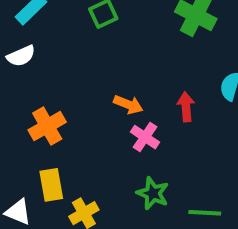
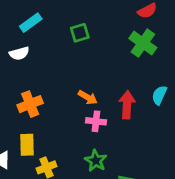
red arrow: (186, 107) -> (127, 105), size x1.4
pink cross: (145, 137) -> (96, 121), turned -36

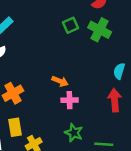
green square: (80, 33) -> (71, 25), moved
red arrow: (127, 105) -> (115, 100), moved

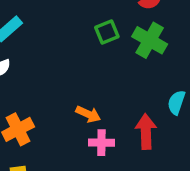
red arrow: (115, 100) -> (146, 132), moved

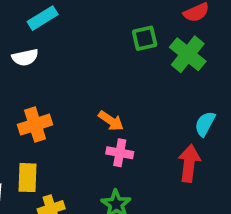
red arrow: (146, 132) -> (189, 163), moved

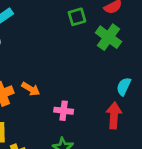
green square: (145, 38) -> (77, 17), moved
orange arrow: (111, 121) -> (31, 89), moved

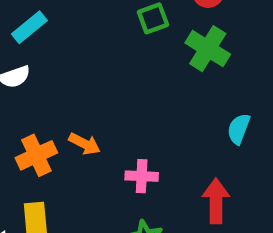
red arrow: (114, 115) -> (216, 201), moved

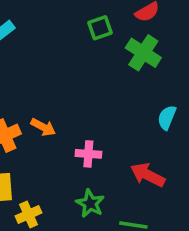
red arrow: (216, 201) -> (148, 175), turned -64

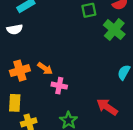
pink cross: (88, 154) -> (59, 86), moved

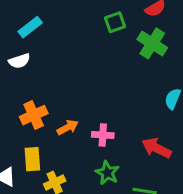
orange arrow: (45, 68) -> (68, 127), moved, turned -56
pink cross: (59, 86) -> (103, 135), moved

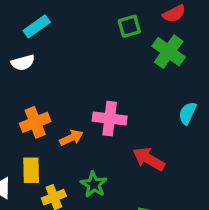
pink cross: (103, 135) -> (110, 119), moved, size x1.4
red arrow: (156, 148) -> (149, 159), moved
green star: (107, 173) -> (94, 184), moved

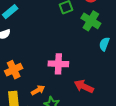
cyan semicircle: (187, 113) -> (104, 44), moved
orange arrow: (71, 138) -> (38, 90), moved

